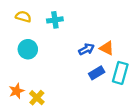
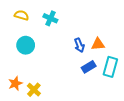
cyan cross: (55, 20) -> (50, 18), turned 32
orange triangle: (107, 48) -> (98, 44), turned -32
blue arrow: (86, 49) -> (79, 45), turned 96

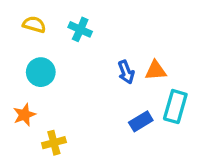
blue rectangle: (89, 67) -> (141, 121), moved
orange star: (15, 83) -> (24, 115), moved
yellow cross: (34, 90) -> (54, 143), turned 32

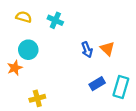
orange triangle: (156, 70) -> (107, 49), turned 49
cyan rectangle: (175, 107) -> (121, 87), moved
orange star: (24, 115) -> (15, 68), moved

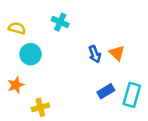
yellow semicircle: (24, 17) -> (17, 28), moved
orange star: (15, 68) -> (16, 85), moved

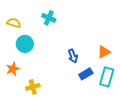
orange triangle: (117, 53) -> (104, 52), moved, turned 48
blue arrow: (95, 54) -> (73, 56), moved

